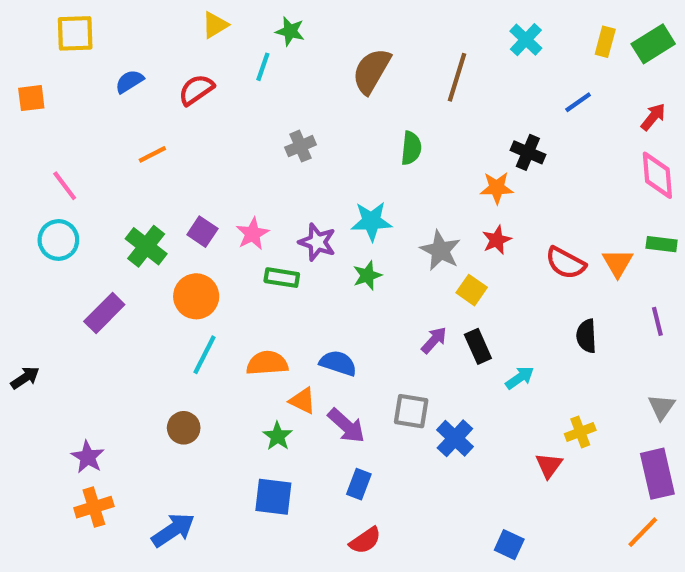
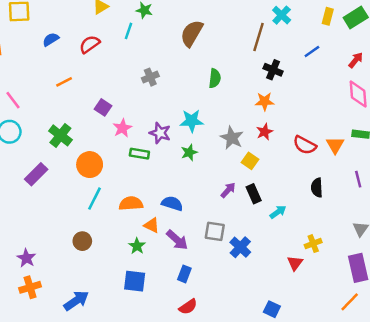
brown line: (457, 77) -> (259, 37), moved
black cross: (528, 152) -> (273, 70), moved
purple square: (202, 232) -> (103, 107), moved

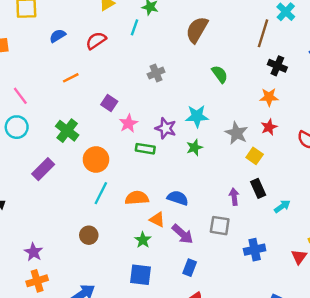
green semicircle: (215, 78) -> (220, 74), turned -42
purple arrow: (228, 190) -> (234, 197), moved, turned -49
blue cross: (240, 247) -> (255, 250), moved, turned 35

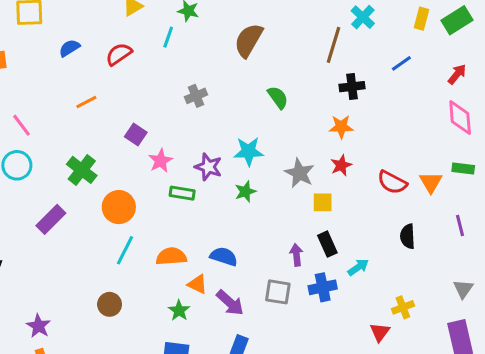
black cross: (277, 66) -> (352, 87), turned -30
yellow square: (255, 156) -> (323, 202), turned -35
blue cross: (255, 250) -> (323, 287), moved

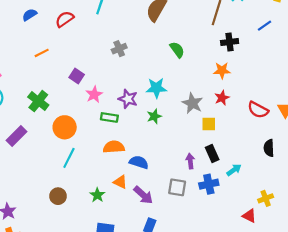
orange semicircle: (171, 256) -> (114, 147), moved
green star: (179, 311) -> (97, 195), moved
red triangle: (380, 332) -> (249, 216), turned -40

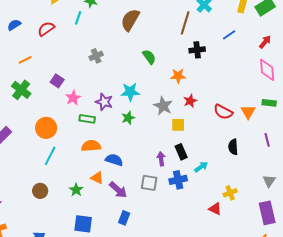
orange star: (222, 70) -> (178, 76), moved
green cross: (38, 101) -> (21, 90), moved

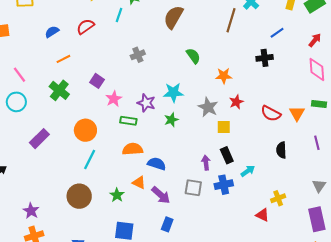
blue semicircle: (14, 25) -> (52, 32), moved
black cross: (197, 50) -> (265, 58), moved
brown circle: (40, 191) -> (79, 196), size x1.5

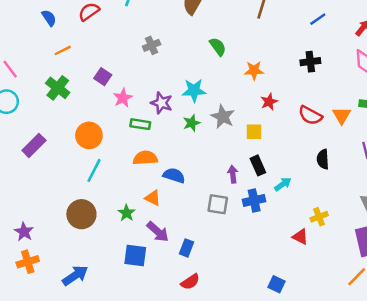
blue semicircle: (52, 32) -> (49, 18), turned 88
black cross: (265, 58) -> (310, 62), moved
gray star: (208, 107) -> (223, 117), moved
purple arrow: (161, 195) -> (158, 232), moved

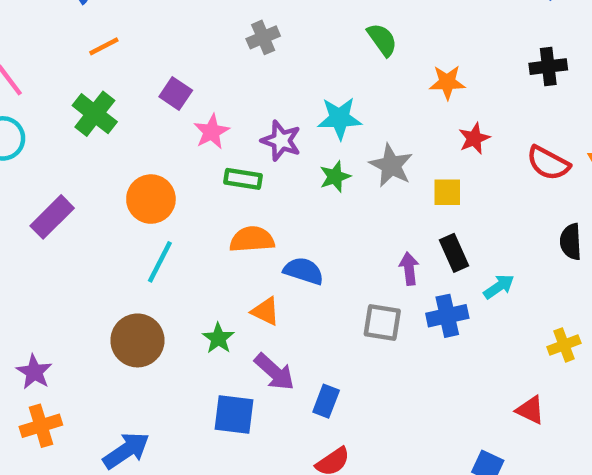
red triangle: (300, 237) -> (530, 410), moved

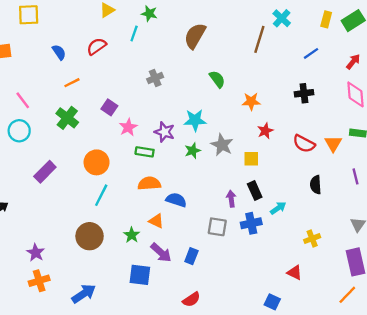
blue rectangle: (326, 401) -> (191, 256), moved

